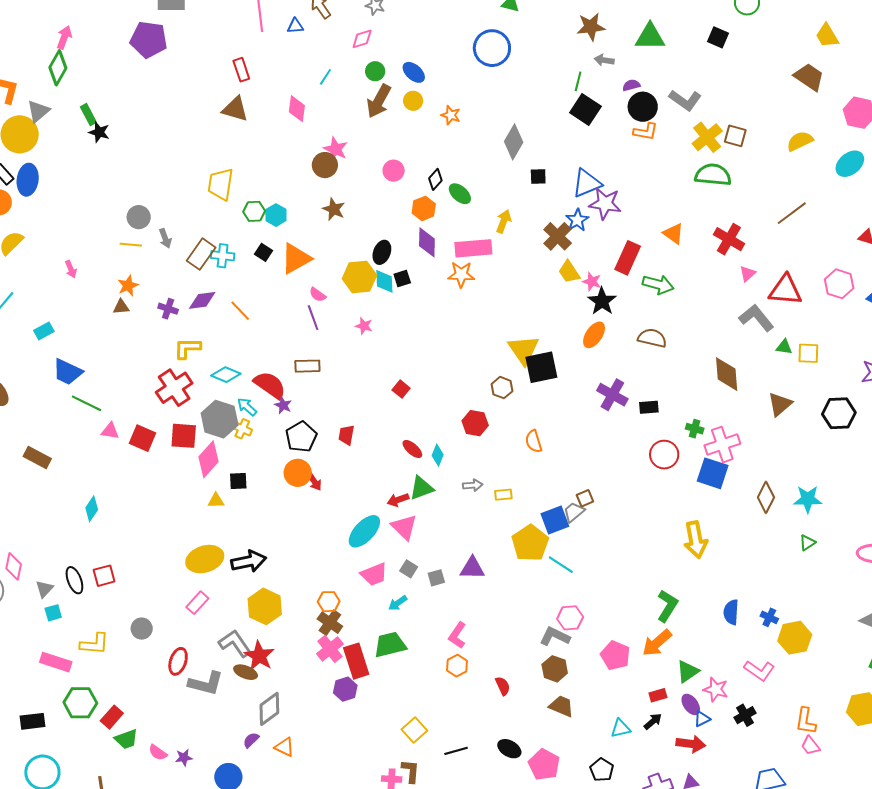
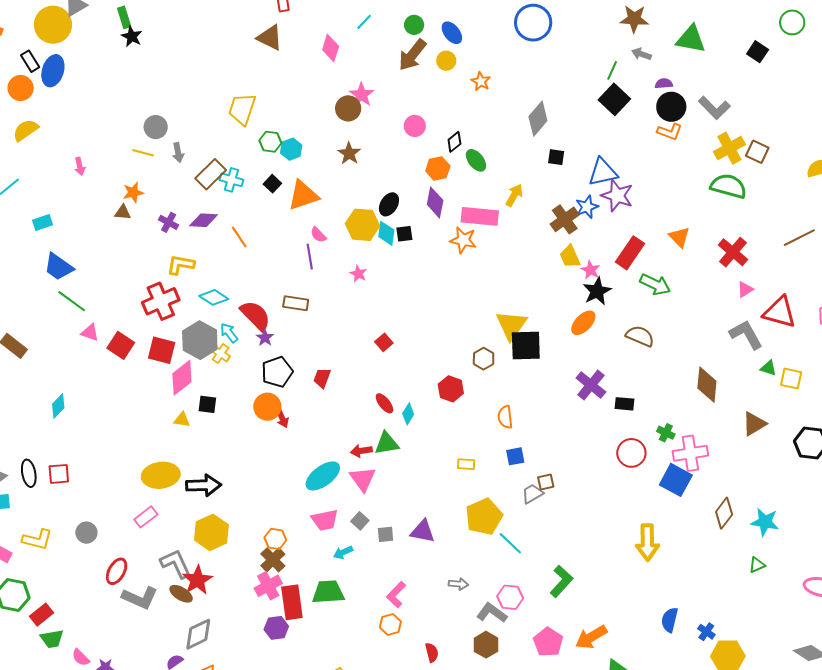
gray arrow: (473, 485) -> (458, 584), moved
blue square: (555, 520) -> (515, 456), moved, size x0.7
green L-shape: (667, 606) -> (561, 581), moved

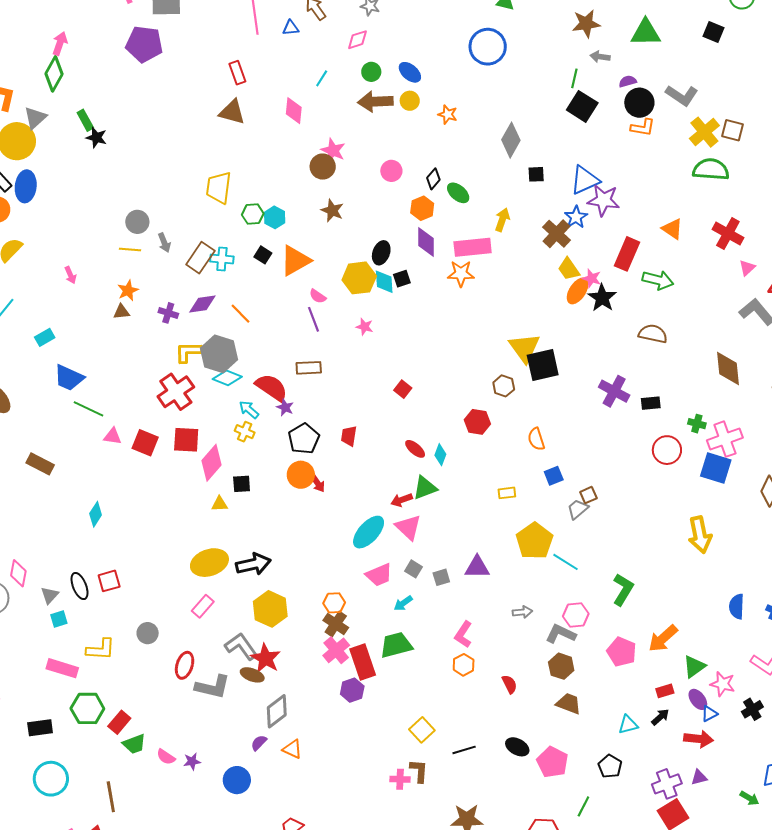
brown arrow: (412, 55) -> (375, 102), turned 60
orange ellipse: (583, 323) -> (578, 291), moved
gray hexagon: (200, 340) -> (219, 354), moved

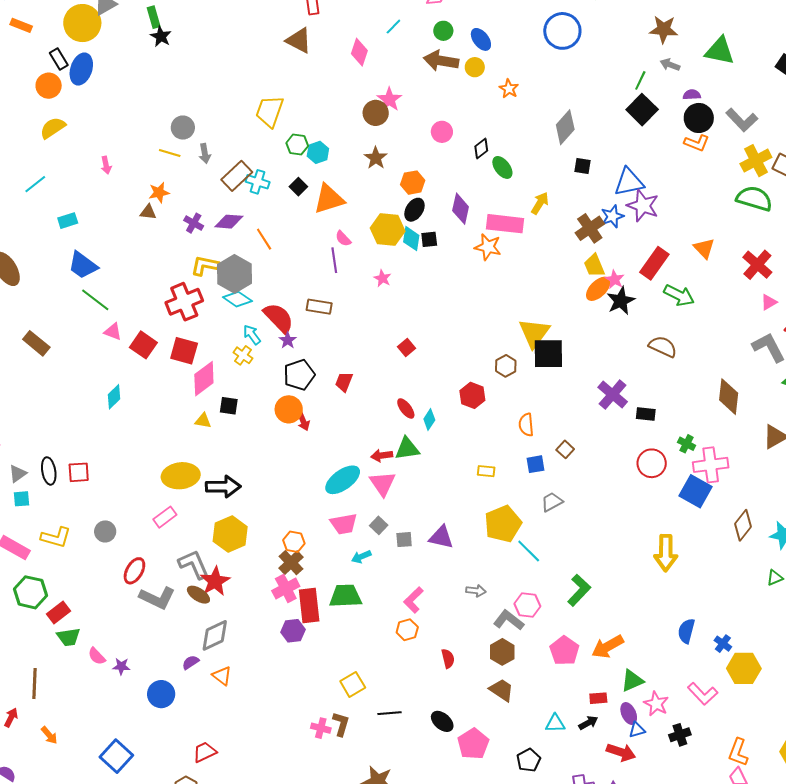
orange hexagon: (422, 208) -> (413, 183), moved
brown square: (588, 495) -> (565, 449), moved, turned -36
cyan diamond: (96, 514) -> (114, 397), moved

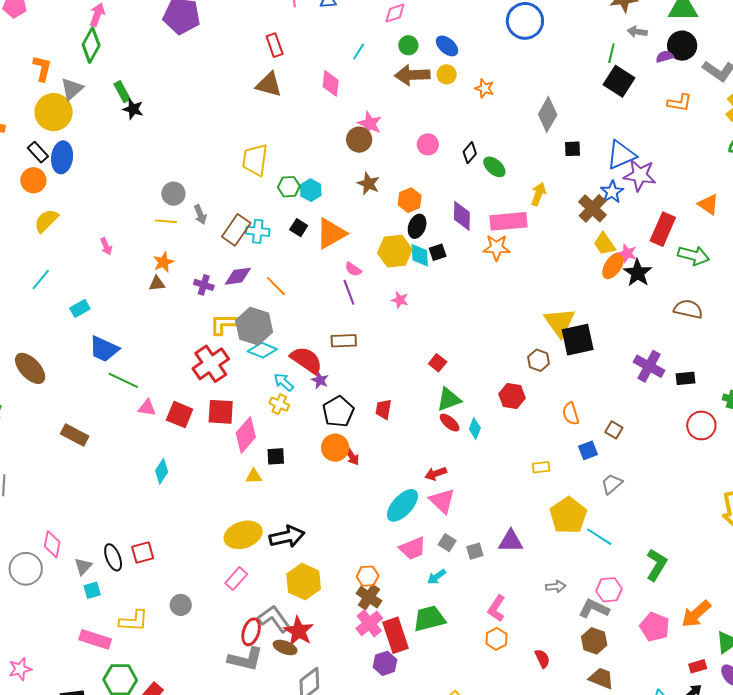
black circle: (699, 118) -> (682, 46), moved
green triangle: (407, 449) -> (449, 399), moved
red ellipse: (134, 571) -> (251, 632), moved

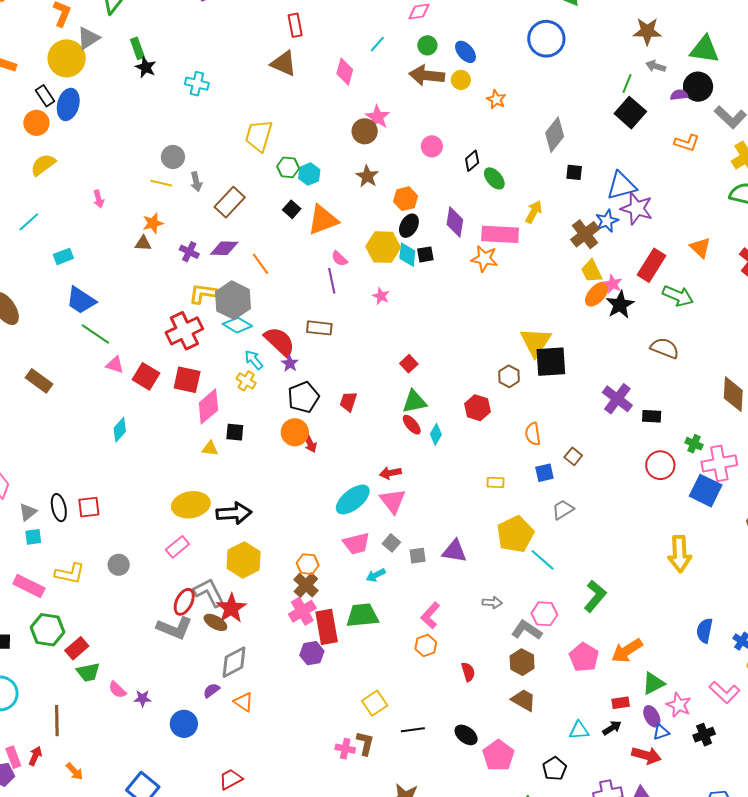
cyan cross: (258, 231) -> (197, 84), moved

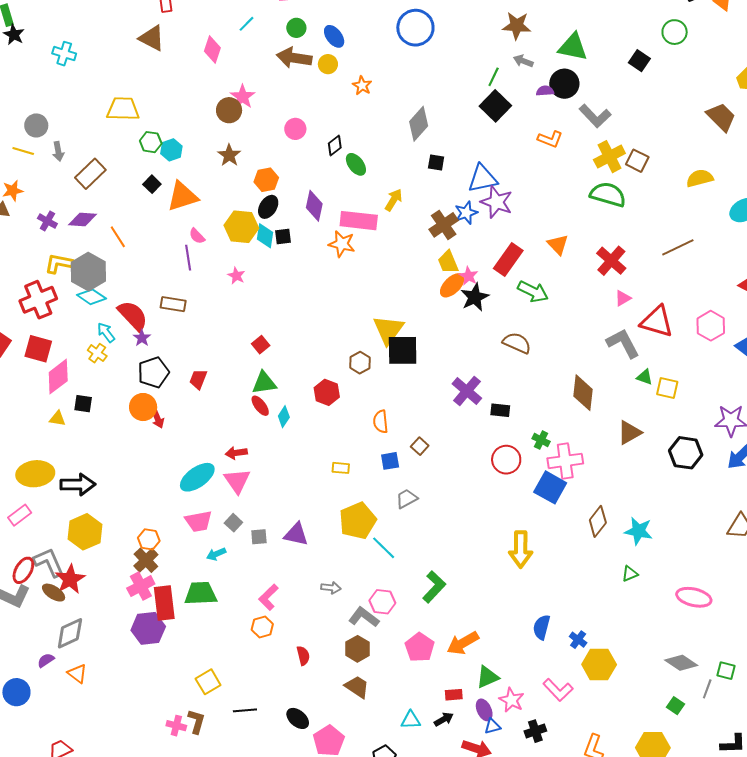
yellow trapezoid: (259, 136) -> (123, 109), turned 72
purple hexagon: (312, 653) -> (148, 628), size x1.4

